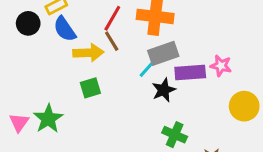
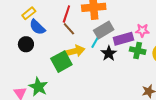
black circle: (28, 23) -> (26, 44), moved
yellow arrow: (88, 53) -> (75, 51), moved
green square: (90, 88) -> (61, 62), size x1.5
green cross: (175, 135) -> (138, 51), moved

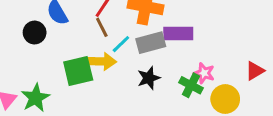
pink star: (142, 30) -> (204, 73), moved
purple rectangle: (123, 39) -> (178, 34), moved
cyan line: (96, 41) -> (121, 44), moved

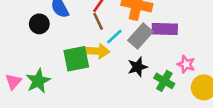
gray rectangle: (151, 43) -> (140, 36), turned -35
green cross: (191, 85) -> (164, 81), moved

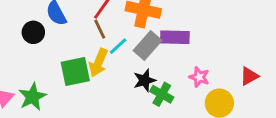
yellow arrow: (97, 51) -> (98, 63), turned 110
green cross: (164, 81) -> (162, 94), moved

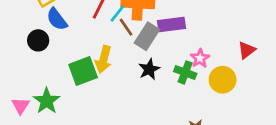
brown line: (100, 29) -> (126, 27), moved
cyan line: (118, 46) -> (117, 14), moved
pink star: (199, 77) -> (200, 58), turned 30
green cross: (162, 94) -> (185, 72), moved

